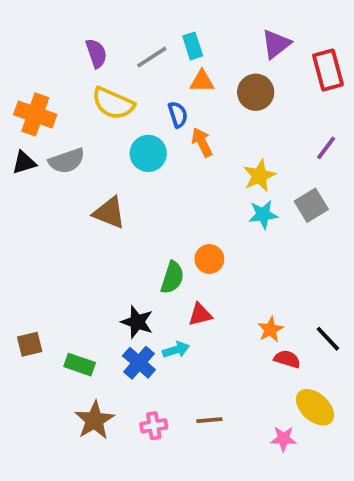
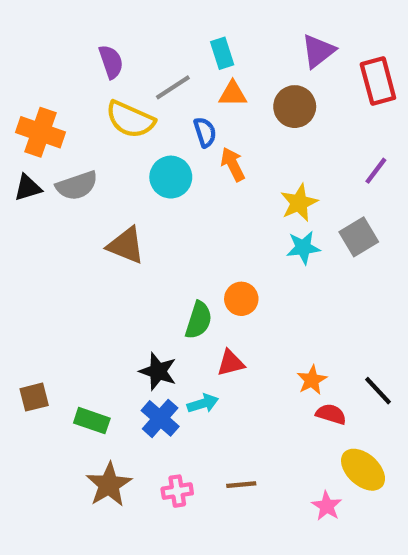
gray line: (152, 57) -> (173, 87), moved
pink star: (283, 439) -> (327, 506), turned 30

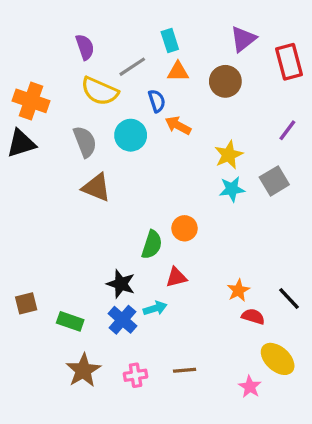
orange arrow: (233, 164) -> (178, 125), turned -35
gray semicircle: (77, 186) -> (85, 142), moved, turned -92
black triangle: (28, 188) -> (21, 143), size x1.4

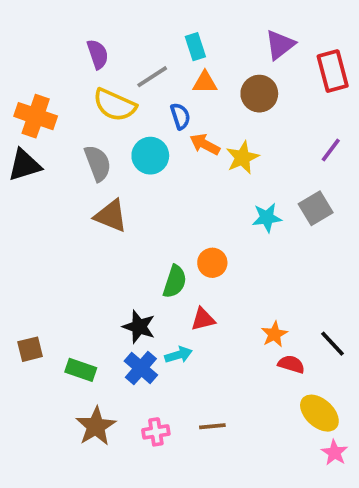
yellow star: (229, 155) -> (242, 158), moved
pink star: (250, 387) -> (334, 453), moved

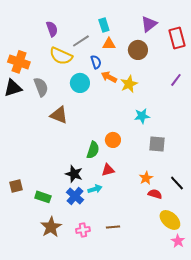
gray semicircle: (98, 163) -> (41, 87), moved
gray square: (316, 208) -> (157, 144), moved, turned 36

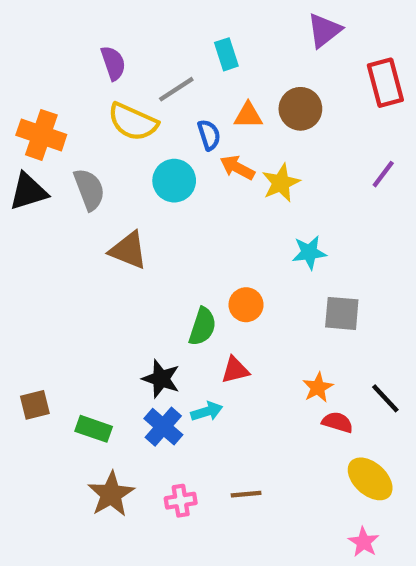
purple triangle: (149, 24) -> (324, 30), moved
orange triangle: (109, 44) -> (248, 115), moved
pink star: (178, 241) -> (364, 542), moved

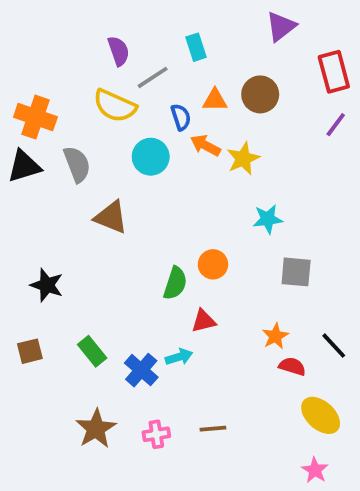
purple semicircle: (113, 63) -> (119, 51), moved
purple line: (383, 174) -> (336, 125), moved
black star: (161, 379) -> (47, 285), moved
green rectangle: (94, 429) -> (92, 351), moved, turned 32

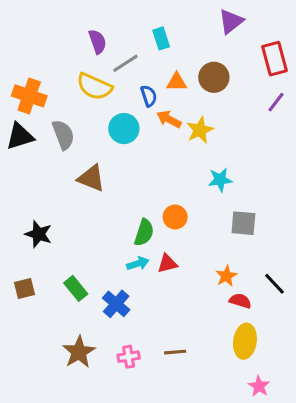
cyan arrow: (179, 357) -> (138, 264), moved
yellow ellipse: (321, 415) -> (245, 341), moved, turned 56

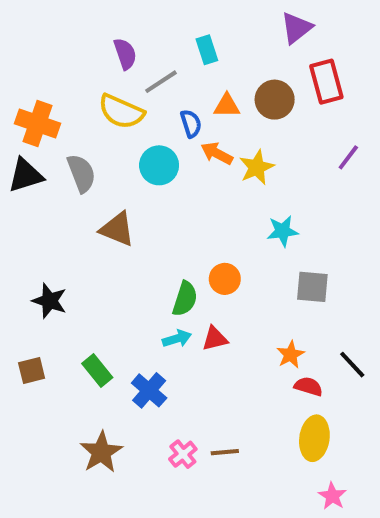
red rectangle: (274, 59) -> (326, 82), moved
purple line: (276, 102) -> (348, 157), moved
pink cross: (129, 357) -> (183, 454), moved, turned -30

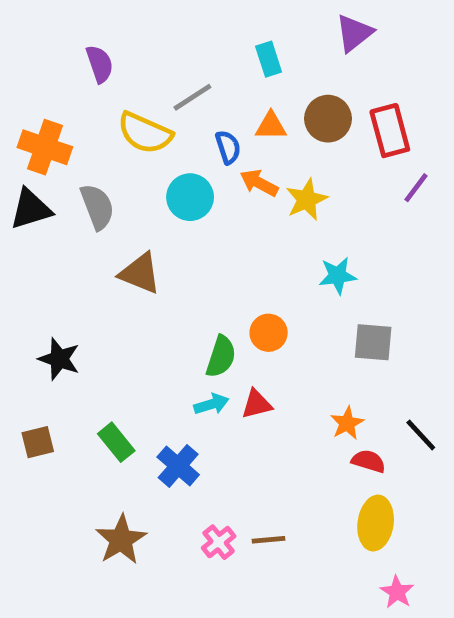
cyan rectangle: (207, 50) -> (269, 59), moved
purple semicircle: (125, 54) -> (100, 64), moved
red rectangle: (326, 82) -> (390, 131), moved

